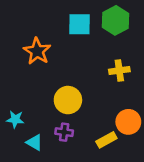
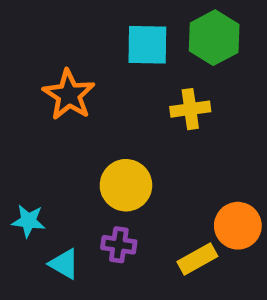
yellow cross: (119, 70) -> (190, 109), moved

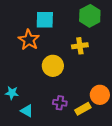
cyan square: (147, 45) -> (45, 20), moved
yellow circle: (126, 185) -> (53, 66), moved
purple cross: (119, 245) -> (60, 103), moved

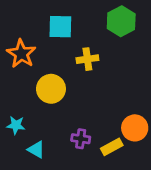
orange star: (29, 40) -> (21, 54), moved
yellow cross: (80, 46) -> (87, 59), moved
yellow circle: (53, 66) -> (51, 89), moved

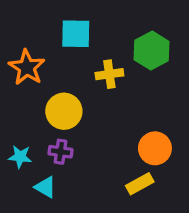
green hexagon: (121, 21) -> (152, 51), moved
orange circle: (135, 128) -> (155, 148), moved
purple cross: (81, 139) -> (61, 152), moved

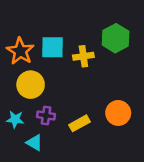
cyan square: (76, 34) -> (52, 47), moved
yellow circle: (64, 111) -> (31, 85), moved
yellow rectangle: (140, 184) -> (80, 123), moved

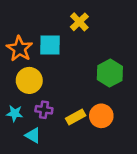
green hexagon: (116, 38) -> (110, 73), moved
yellow cross: (83, 56) -> (79, 22), moved, turned -36
orange circle: (118, 113) -> (101, 116), moved

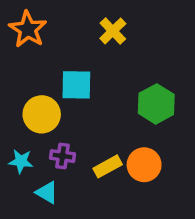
cyan square: (50, 45) -> (76, 85), moved
orange star: (19, 49) -> (28, 29), moved

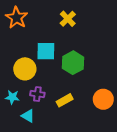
green hexagon: (156, 104) -> (73, 63), moved
orange circle: (144, 165) -> (103, 99), moved

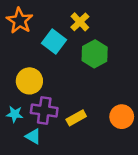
cyan square: (46, 51) -> (54, 42), moved, turned 36
green hexagon: (73, 63) -> (95, 54), moved
purple cross: (37, 94) -> (44, 110), size x1.5

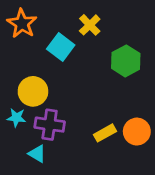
green hexagon: (95, 54) -> (126, 61), moved
cyan star: (15, 114) -> (16, 118), moved
yellow rectangle: (76, 118) -> (105, 133), moved

